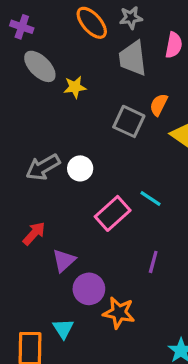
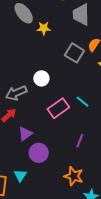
gray arrow: (43, 167) -> (16, 93), moved
orange star: (119, 313) -> (74, 176), moved

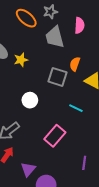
white circle: (41, 78) -> (30, 100), moved
cyan line: (83, 102) -> (76, 108), moved

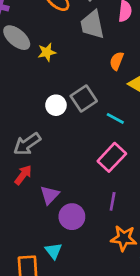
gray square: (58, 77) -> (84, 99), moved, turned 36
pink rectangle: (55, 136) -> (112, 157), moved
purple line: (84, 163) -> (113, 201), moved

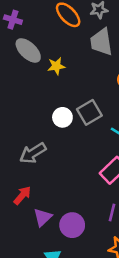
red arrow: (23, 175) -> (22, 195), moved
purple triangle: (50, 195) -> (43, 217), moved

